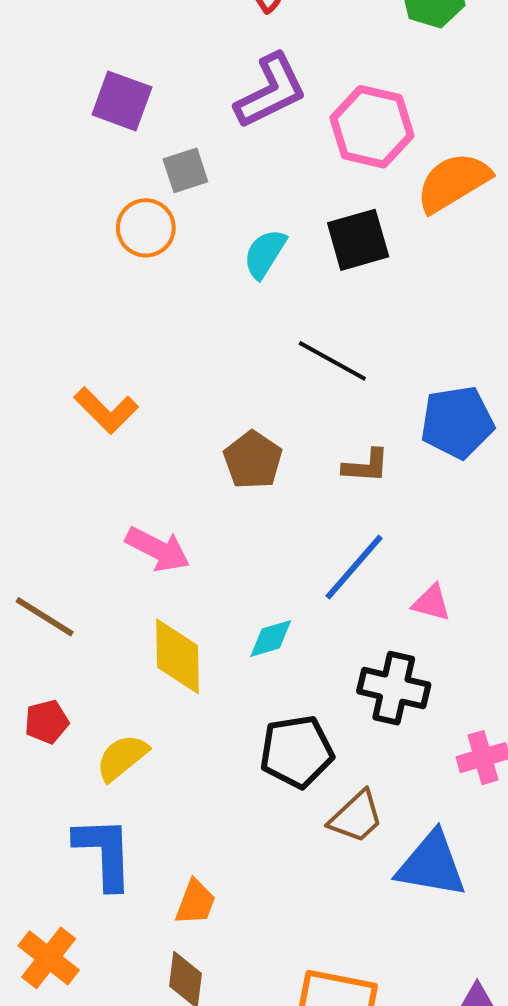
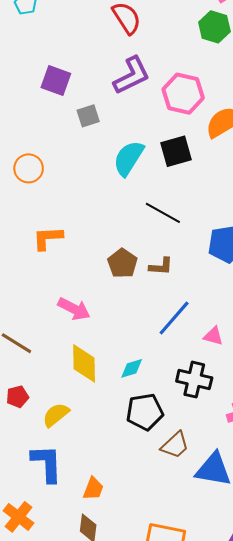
orange circle: (146, 228) -> (29, 168), moved
cyan semicircle: (265, 254) -> (129, 158), size x1.4
orange L-shape: (106, 410) -> (48, 238), turned 132
brown L-shape: (366, 466) -> (161, 266), moved
cyan diamond: (271, 638) -> (132, 368), moved

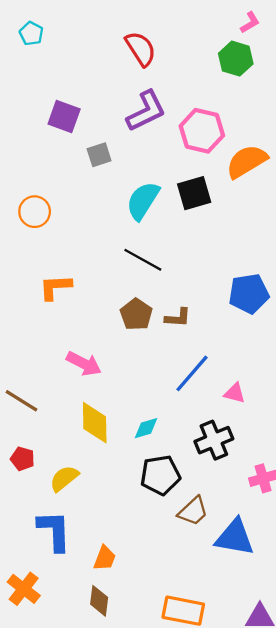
black line: (163, 213) -> (143, 260), moved
black cross: (194, 380) -> (214, 440), turned -36
red pentagon: (17, 397) -> (23, 459), turned 30

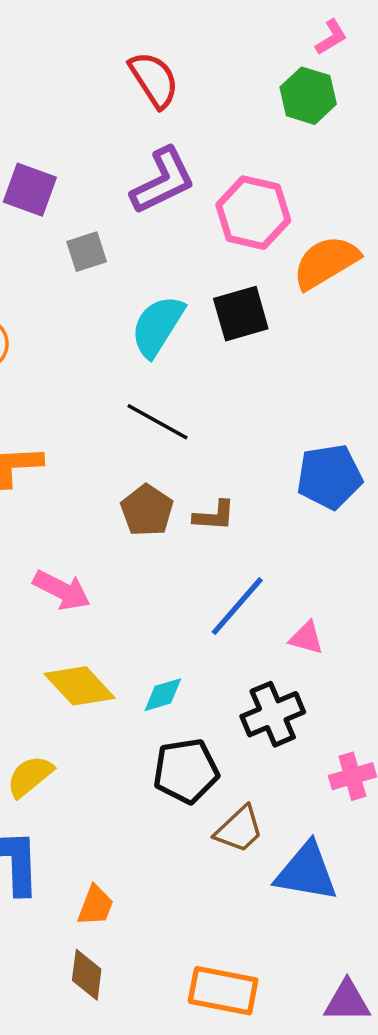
yellow diamond: (95, 423) -> (80, 686), turned -42

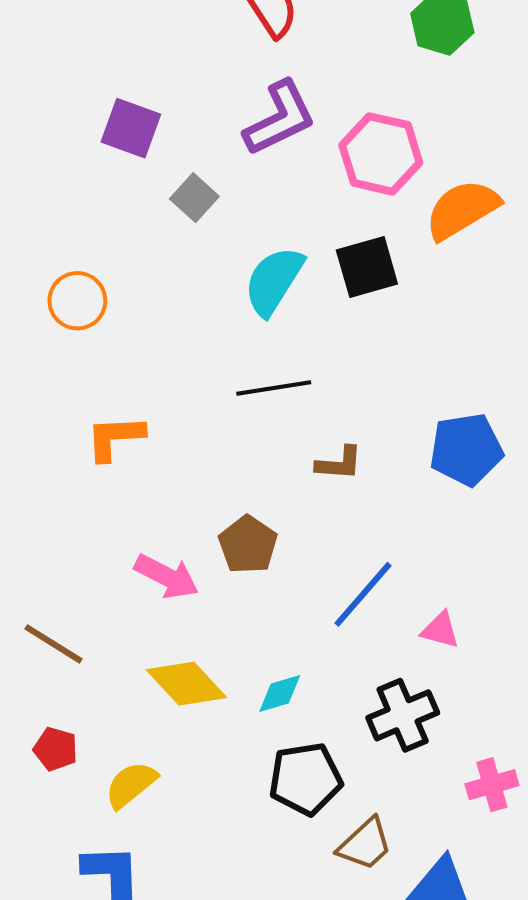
gray square: (87, 252) -> (194, 198), turned -30
black line: (158, 422) -> (274, 388), turned -38
brown pentagon: (147, 510) -> (248, 545), moved
brown L-shape: (214, 516) -> (339, 463), moved

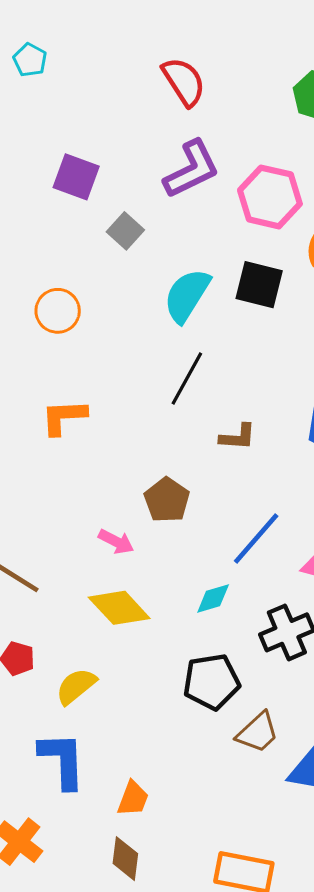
black square: (367, 267) -> (259, 285), turned 30
orange circle: (77, 301) -> (58, 311), moved
black line: (274, 388) -> (187, 379), turned -52
pink arrow: (167, 576) -> (116, 542), moved, size x0.7
cyan diamond: (280, 693) -> (213, 599), moved

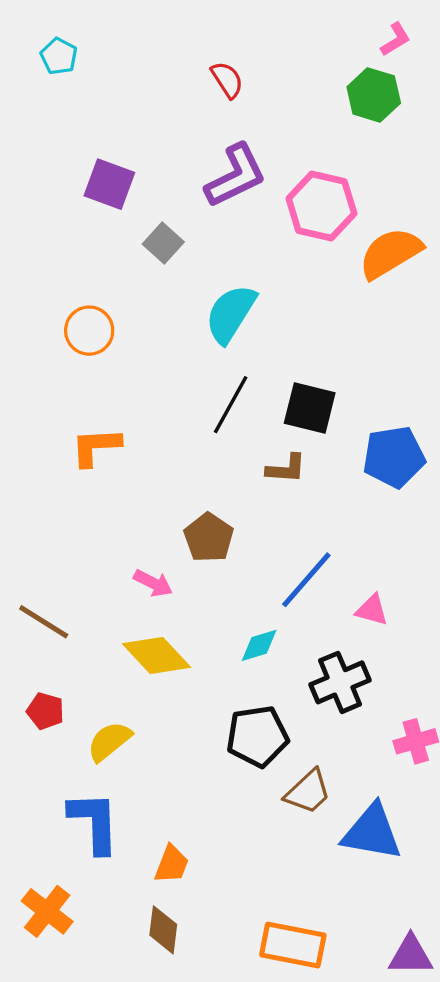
red semicircle: (184, 82) -> (227, 80), size x0.7
black square: (259, 285) -> (310, 408), moved

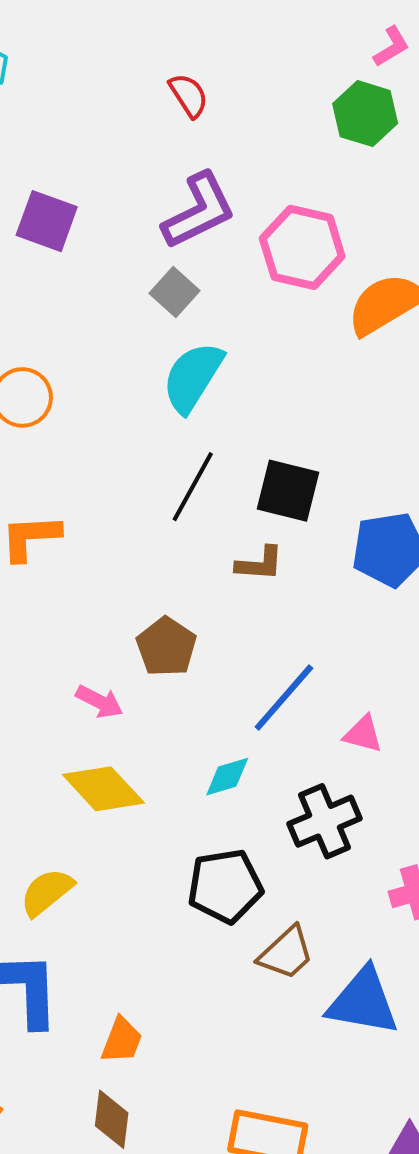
gray square: (163, 243) -> (174, 292), moved

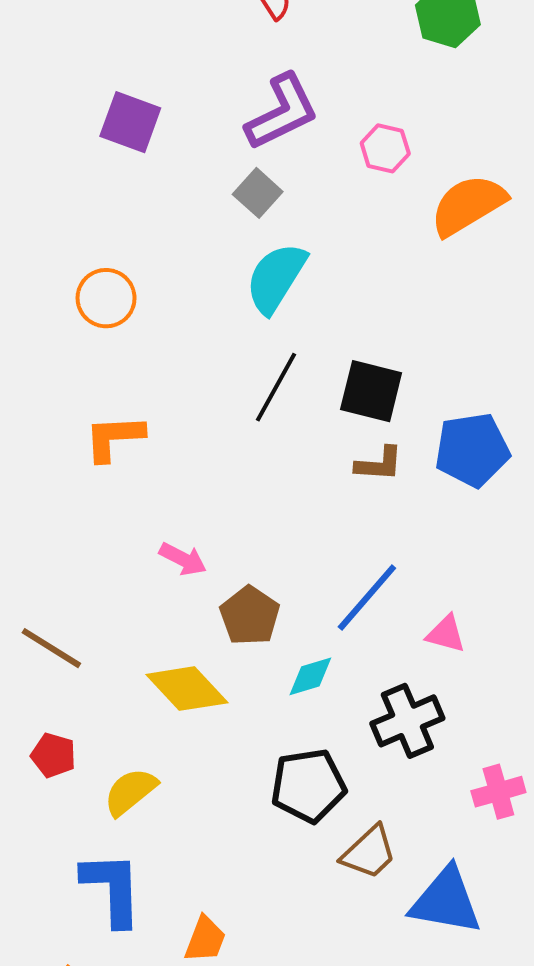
pink hexagon: (302, 247) -> (385, 148), size x0.6
brown L-shape: (260, 564) -> (379, 464), moved
brown pentagon: (166, 647) -> (250, 616), moved
pink arrow: (99, 702) -> (183, 559), moved

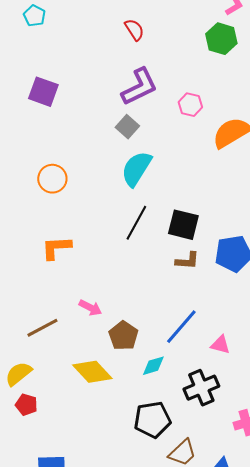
purple square: (130, 122) -> (43, 92), moved
brown line: (51, 648) -> (42, 328), moved, turned -60
yellow semicircle: (130, 792) -> (18, 374), moved

